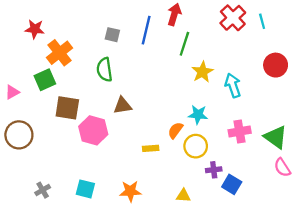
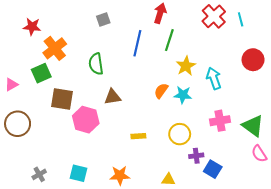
blue line: (146, 30) -> (137, 43), moved
gray square: (112, 35) -> (103, 19), moved, turned -32
cyan star: (198, 115) -> (183, 95), moved
orange semicircle: (175, 130) -> (161, 91), moved

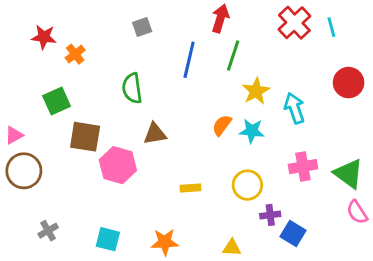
orange cross: (55, 48) -> (75, 54), moved, size x0.6
pink triangle: (11, 85) -> (14, 135), moved
gray cross: (39, 174) -> (48, 231), moved

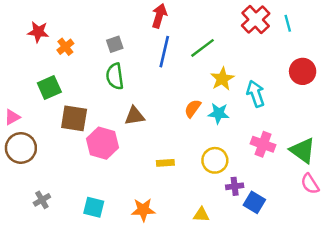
red arrow: (220, 18) -> (159, 16), moved
gray square: (142, 27) -> (115, 44), moved
green line: (233, 55) -> (203, 48), turned 35
pink cross: (303, 167) -> (263, 144), turned 30

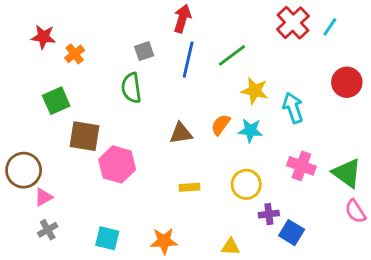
cyan line: (288, 23) -> (330, 27), turned 49
gray square: (115, 44) -> (144, 51), moved
yellow star: (222, 79) -> (255, 91), turned -30
brown triangle: (135, 116) -> (181, 133), moved
pink triangle: (12, 117) -> (43, 197), moved

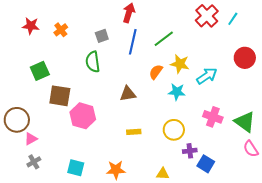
orange cross: (75, 54) -> (61, 30), moved
cyan arrow: (293, 108) -> (207, 76), turned 75
orange semicircle: (221, 125) -> (156, 72), moved

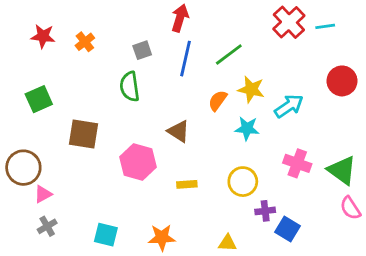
cyan line: (233, 19) -> (325, 26), turned 48
green square: (40, 71) -> (39, 99), moved
brown triangle: (128, 94) -> (179, 131), turned 42
pink hexagon: (83, 116) -> (138, 162), moved

